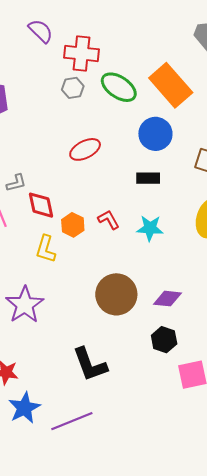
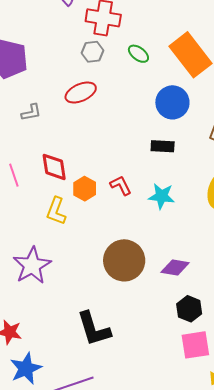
green ellipse: (119, 87) -> (138, 54), size x0.6
red ellipse: (85, 149) -> (81, 93), moved
gray L-shape: (16, 183) -> (31, 112), moved
black hexagon: (164, 340) -> (189, 309), moved

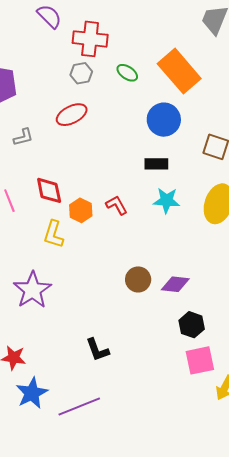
cyan star: (162, 196) -> (166, 201), moved
brown circle: (124, 260) -> (138, 279), moved, size x0.6
black L-shape: (94, 329) -> (97, 350), size x0.7

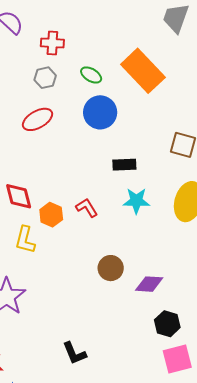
red cross: (90, 39) -> (52, 43), size x0.7
blue circle: (164, 120) -> (100, 112), moved
brown circle: (138, 279) -> (111, 268), moved

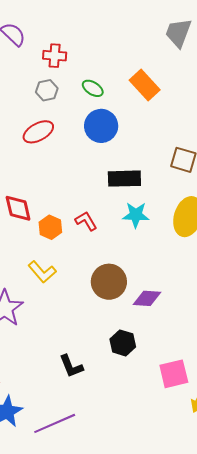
orange rectangle: (143, 71) -> (145, 85), size x0.7
black rectangle: (124, 165) -> (124, 179), size x1.4
yellow L-shape: (25, 240) -> (42, 272), moved, turned -56
brown circle: (111, 268) -> (109, 282), size x1.4
black hexagon: (167, 324) -> (123, 343), moved

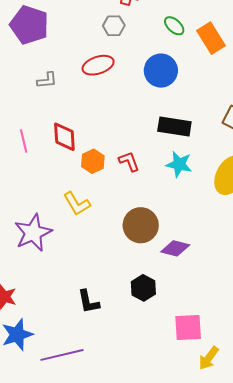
green ellipse: (93, 88) -> (174, 26), moved

